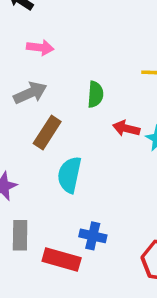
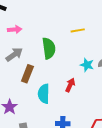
green semicircle: (95, 94) -> (49, 48), size x1.5
red arrow: (126, 128) -> (70, 85), moved, turned 112

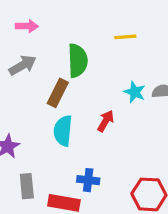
brown rectangle: (27, 74) -> (58, 93), moved

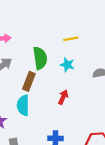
cyan star: (135, 92) -> (67, 65), moved
cyan semicircle: (63, 131) -> (23, 105), moved

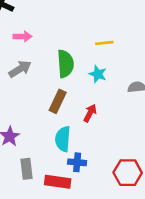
brown rectangle: (29, 81) -> (58, 101), moved
cyan semicircle: (23, 105) -> (63, 139), moved

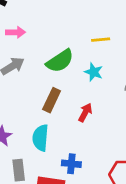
green semicircle: (65, 64) -> (60, 61), turned 60
cyan semicircle: (63, 139) -> (40, 138), moved

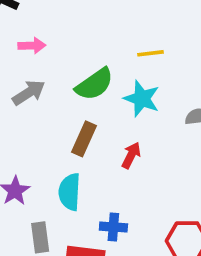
cyan star: (94, 72) -> (142, 99), size x1.4

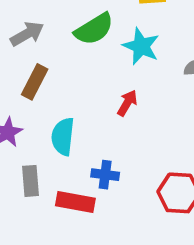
brown rectangle: (84, 139) -> (35, 82), moved

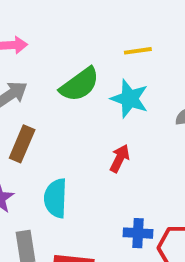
blue cross: (105, 175) -> (138, 233), moved

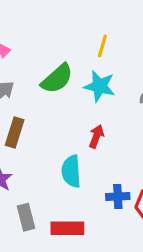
yellow line: (138, 51) -> (102, 46), turned -60
cyan semicircle: (56, 198) -> (71, 171), moved

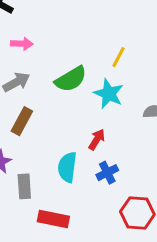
blue cross: (118, 196) -> (107, 173), moved, turned -35
gray rectangle: (26, 217) -> (24, 186), moved

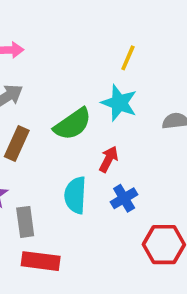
green semicircle: (71, 79) -> (73, 124), moved
red rectangle: (53, 219) -> (41, 261), moved

